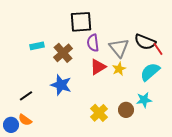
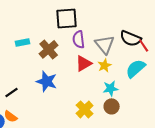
cyan star: (144, 100) -> (111, 88), moved

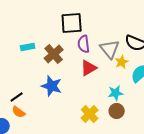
yellow star: (105, 65) -> (122, 62), moved
orange semicircle: (11, 116) -> (19, 112), moved

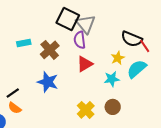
black square: (72, 23) -> (68, 19), turned 30
gray triangle: (110, 49) -> (86, 24), moved
cyan star: (116, 93) -> (112, 79), moved

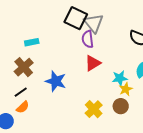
brown cross: (50, 50) -> (24, 67), moved
yellow star: (118, 58) -> (126, 89), moved
orange semicircle: (15, 108) -> (23, 107), turned -80

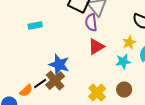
brown cross: (24, 67) -> (55, 81), moved
yellow star: (126, 89) -> (129, 43), moved
black line: (21, 92) -> (40, 84), moved

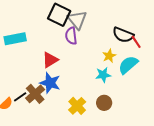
cyan rectangle: (35, 26) -> (15, 39), size x1.5
red triangle: (96, 47) -> (50, 60), moved
blue star: (59, 65) -> (50, 83), moved

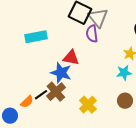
red triangle: (50, 60) -> (71, 58), turned 42
blue star: (50, 83) -> (61, 73), moved
yellow cross: (77, 106) -> (88, 105), moved

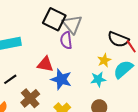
blue star: (61, 73) -> (61, 79), moved
black line: (41, 95) -> (10, 79), moved

